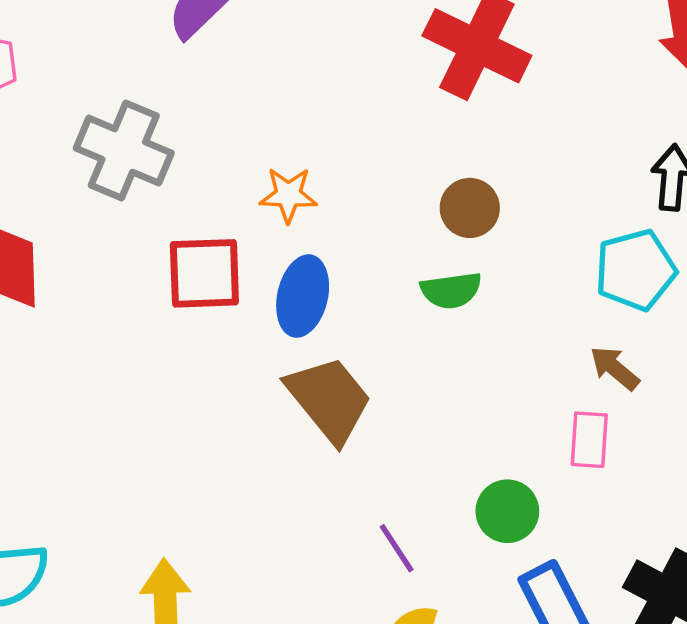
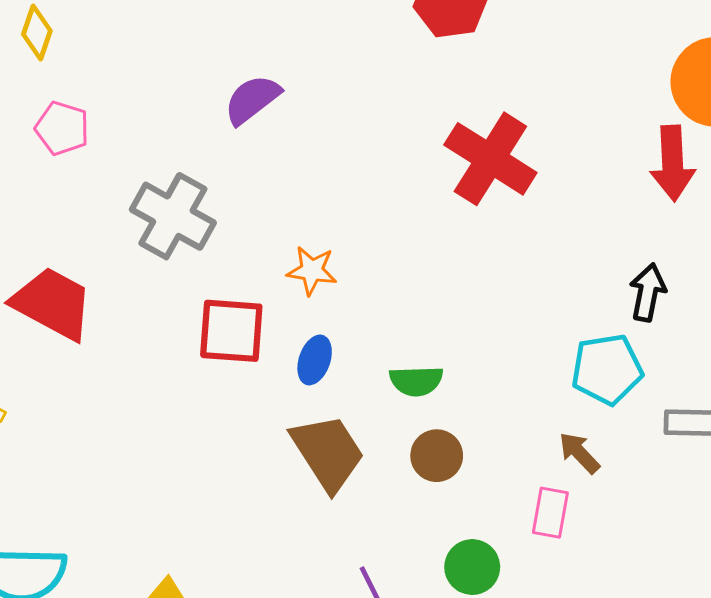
brown circle: (470, 208) -> (437, 456), moved
green semicircle: (451, 290) -> (416, 381), moved
blue ellipse: (303, 296) -> (315, 360), size x0.7

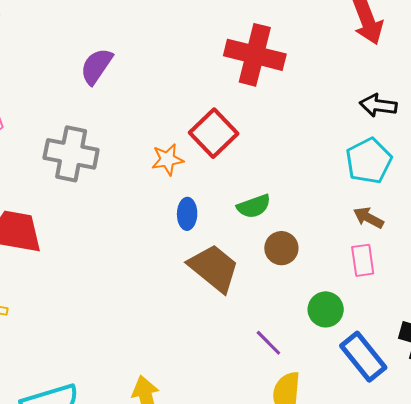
black arrow: (648, 292) -> (378, 105), turned -75
red square: (231, 331) -> (214, 133), moved, turned -30

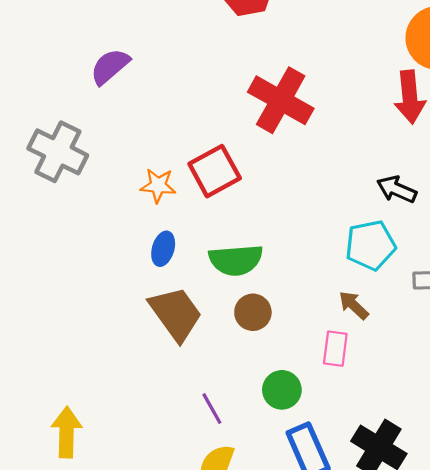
green semicircle: (254, 206) -> (236, 260), size x1.4

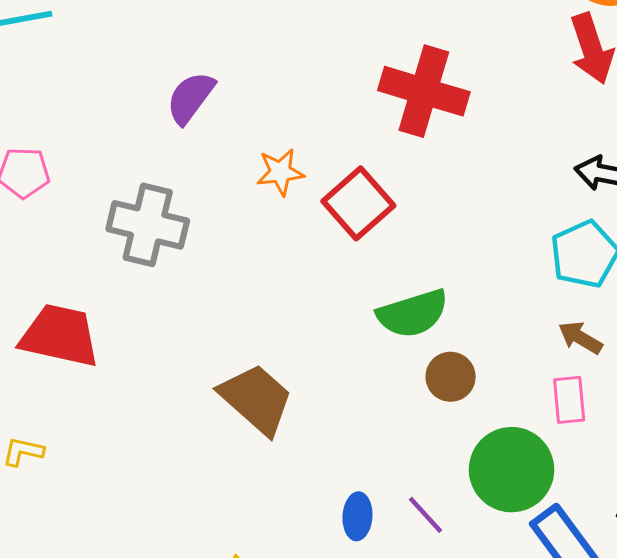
orange star: (158, 186) -> (280, 172), moved
blue ellipse: (163, 249) -> (357, 516), moved
brown trapezoid: (176, 314) -> (256, 399), moved
green circle: (282, 390) -> (512, 470), size x1.6

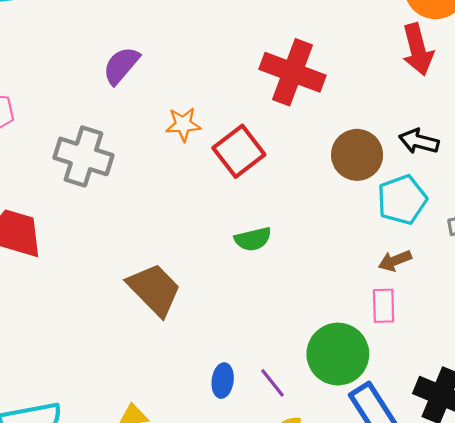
green semicircle: (413, 313) -> (253, 239), moved, size x0.7
brown arrow: (580, 338) -> (395, 261), turned -56
brown circle: (451, 377) -> (357, 155), moved, size x1.4

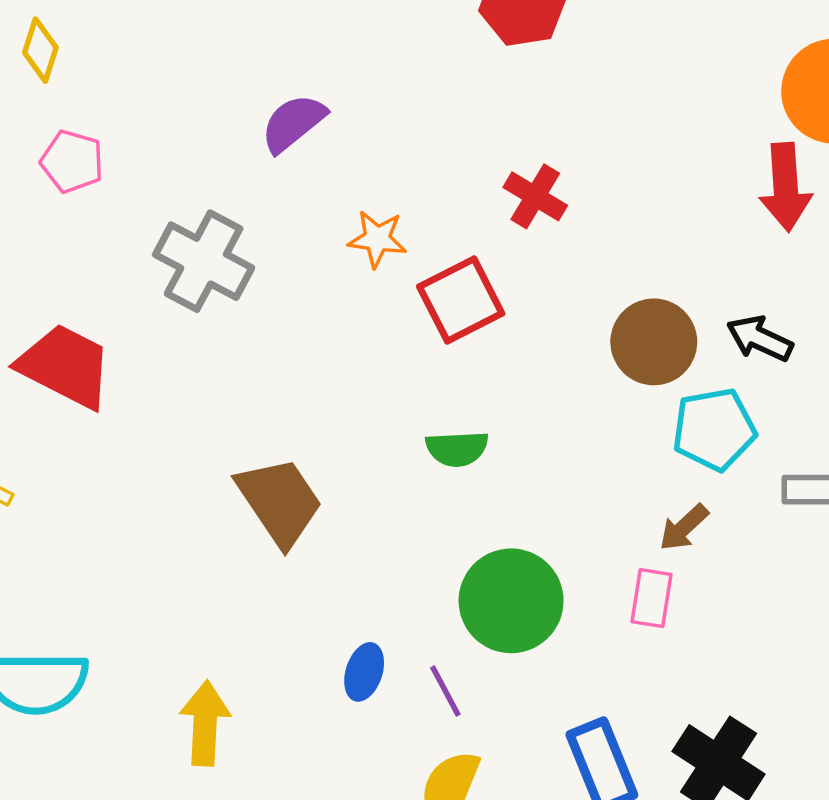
red cross: (292, 72) -> (535, 196), moved, size x0.6
brown arrow: (395, 261) -> (684, 527), turned -32
green circle: (338, 354) -> (511, 601), moved

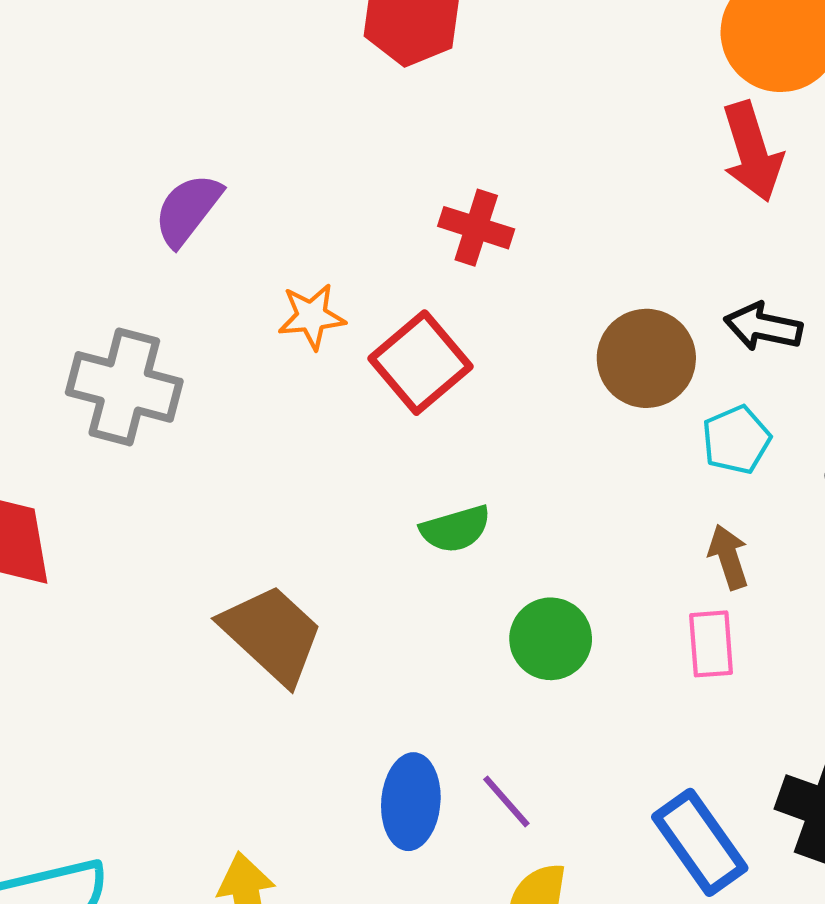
cyan pentagon: (714, 429) -> (736, 440), size x0.7
brown arrow: (684, 527) -> (728, 557), turned 128
green circle: (511, 601) -> (551, 639), moved, size x0.7
blue ellipse: (364, 672) -> (411, 802), size x1.4

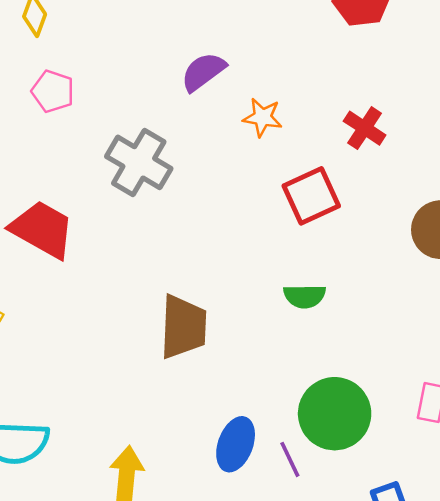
orange star: (312, 316) -> (262, 117), moved
brown trapezoid: (272, 634) -> (183, 327), turned 34
green circle: (551, 639) -> (335, 414), moved, size x1.5

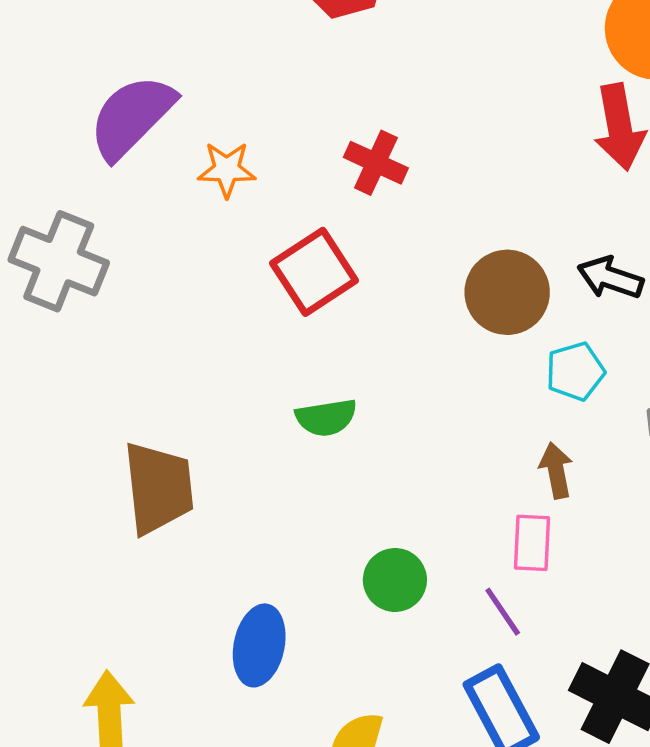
purple semicircle: (203, 72) -> (132, 117), size x1.4
green circle: (335, 414) -> (395, 580), size x0.6
purple line: (290, 459) -> (503, 612), moved

